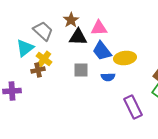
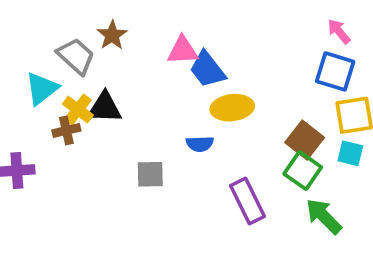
brown star: (71, 20) -> (112, 35), moved
black triangle: (78, 37) -> (105, 108), moved
blue trapezoid: (102, 51) -> (207, 70), moved
gray square: (81, 70) -> (150, 174), moved

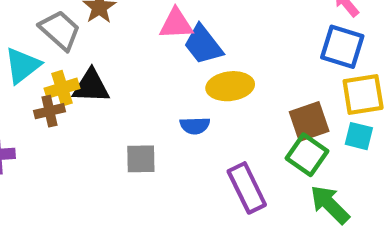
yellow cross: (78, 110) -> (62, 88), turned 36
brown square: (305, 140) -> (309, 121), turned 33

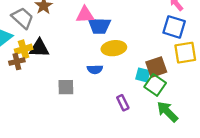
blue trapezoid: (203, 45) -> (99, 26), turned -50
cyan square: (359, 136) -> (143, 75), moved
purple rectangle: (247, 188) -> (123, 103), size x0.6

